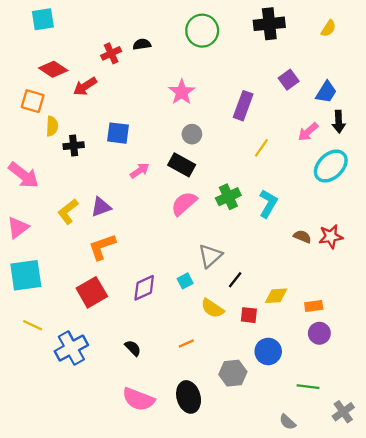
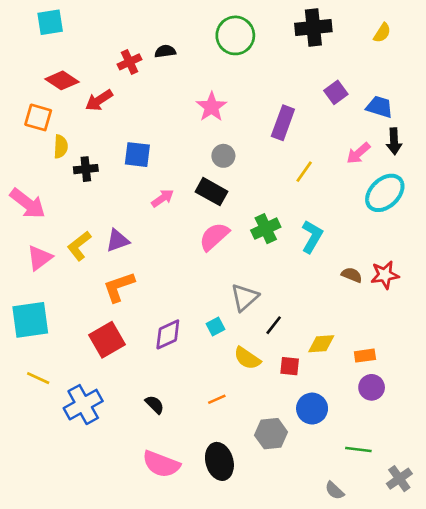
blue trapezoid: (326, 92) -> (380, 107), turned -105
pink triangle: (18, 227) -> (40, 258), moved

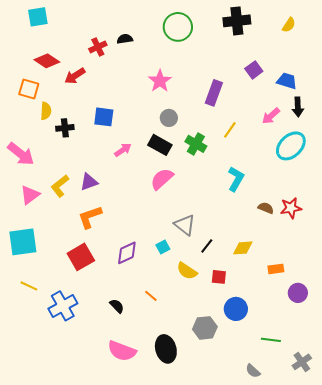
green cross: (266, 229) -> (196, 144), moved, turned -35
gray triangle: (245, 297) -> (185, 225), turned -40
yellow diamond: (321, 344) -> (243, 248), moved
purple circle: (372, 387) -> (298, 293), moved
orange line: (217, 399) -> (151, 296), moved, turned 64

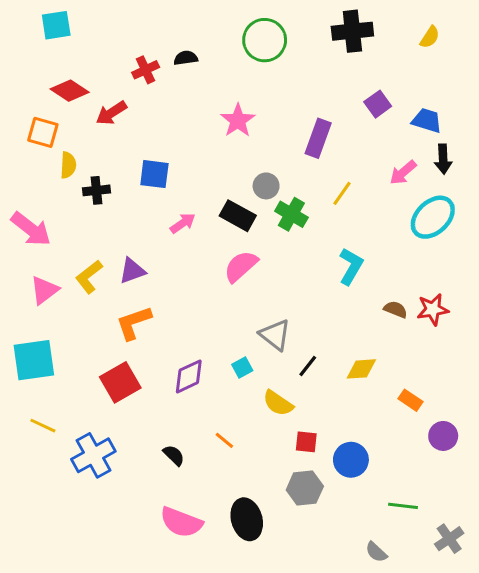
gray circle: (169, 118) -> (266, 186), moved
orange rectangle: (276, 269) -> (410, 400), turned 42
red square: (219, 277) -> (306, 442), moved

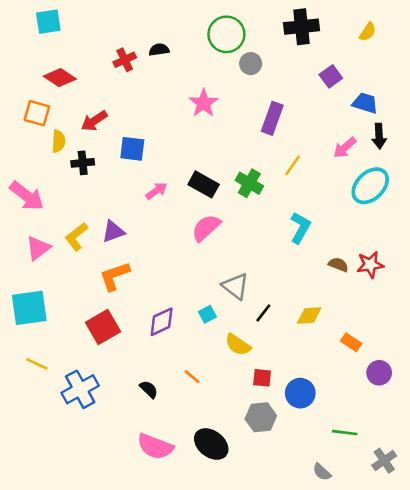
purple square: (378, 104) -> (331, 76), moved
red arrow: (111, 113) -> (94, 121), moved
gray circle: (266, 186) -> (251, 64), moved
black ellipse: (247, 519) -> (211, 444), turned -36

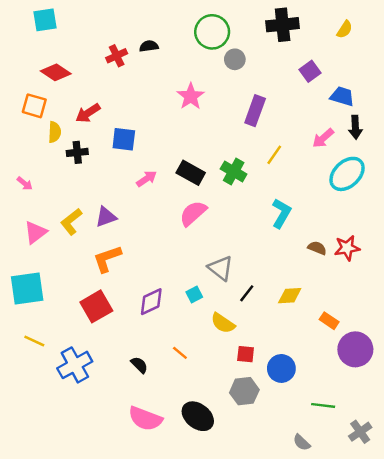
pink arrow: (27, 196) -> (25, 183), size x0.5
purple circle: (379, 373) -> (355, 349), size x1.5

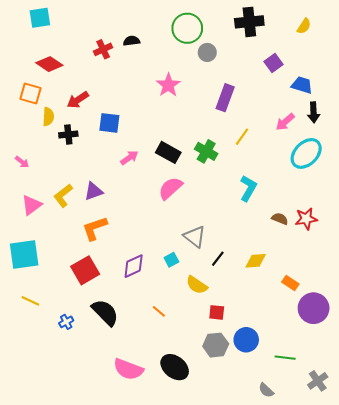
blue cross: (75, 365) -> (66, 322), size x0.5
black semicircle: (139, 365) -> (105, 312), moved, size x1.8
blue circle: (281, 368) -> (246, 340), moved

